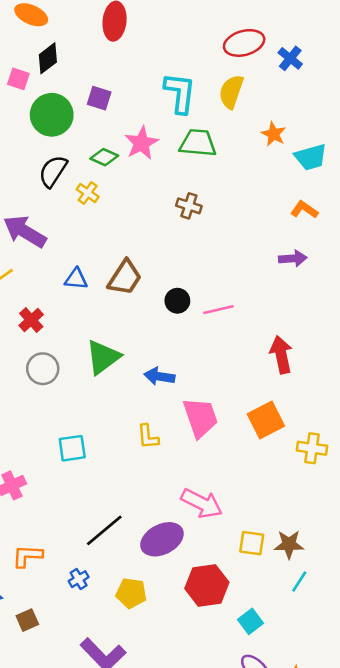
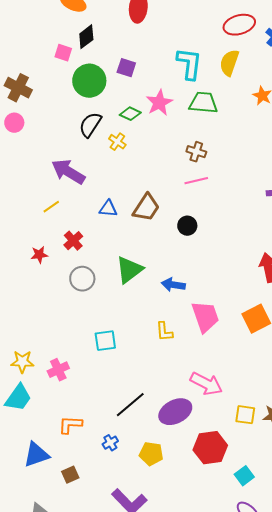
pink line: (218, 310) -> (196, 181), moved

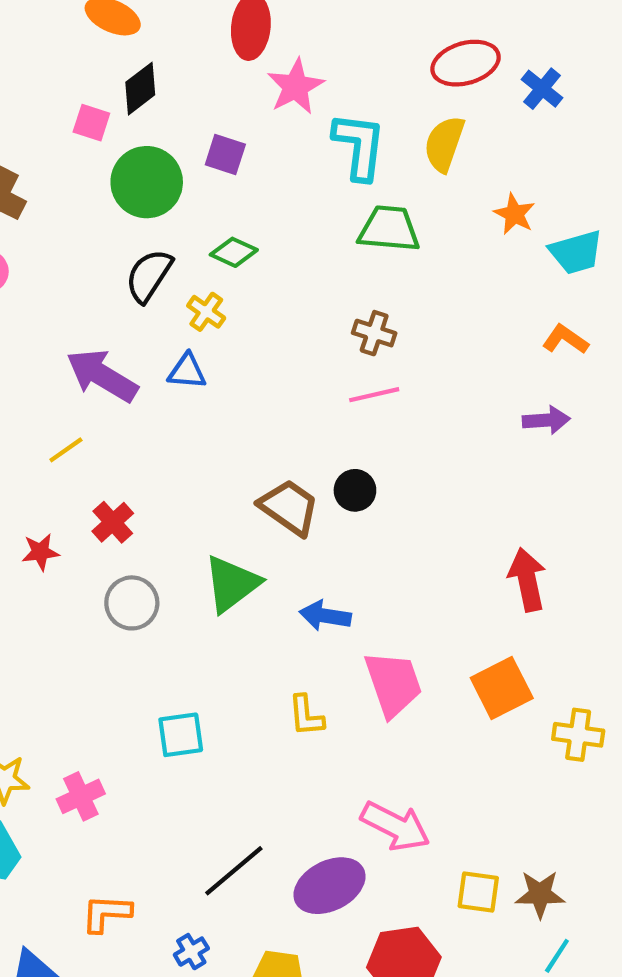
pink star: (159, 103) -> (295, 86), moved
brown trapezoid: (146, 208) -> (289, 507), moved, turned -88
blue triangle: (108, 209) -> (187, 371), moved

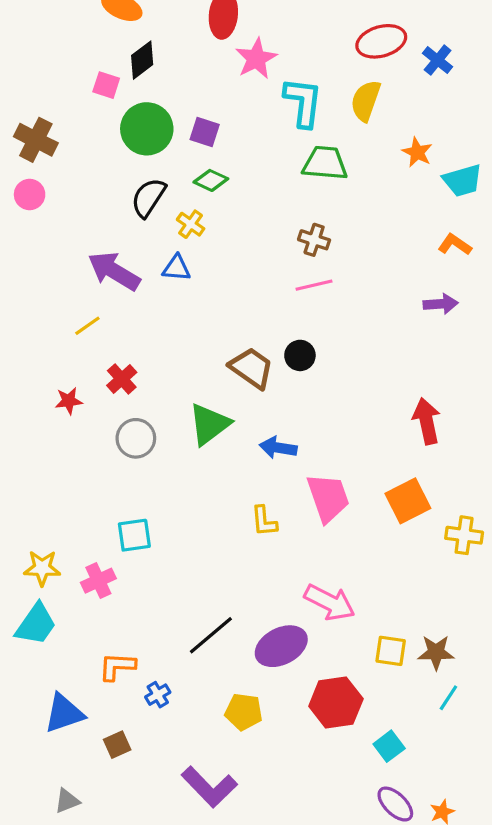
purple square: (225, 154) -> (205, 132), moved
cyan square: (181, 735) -> (134, 535), moved
blue cross: (191, 952) -> (158, 695), moved

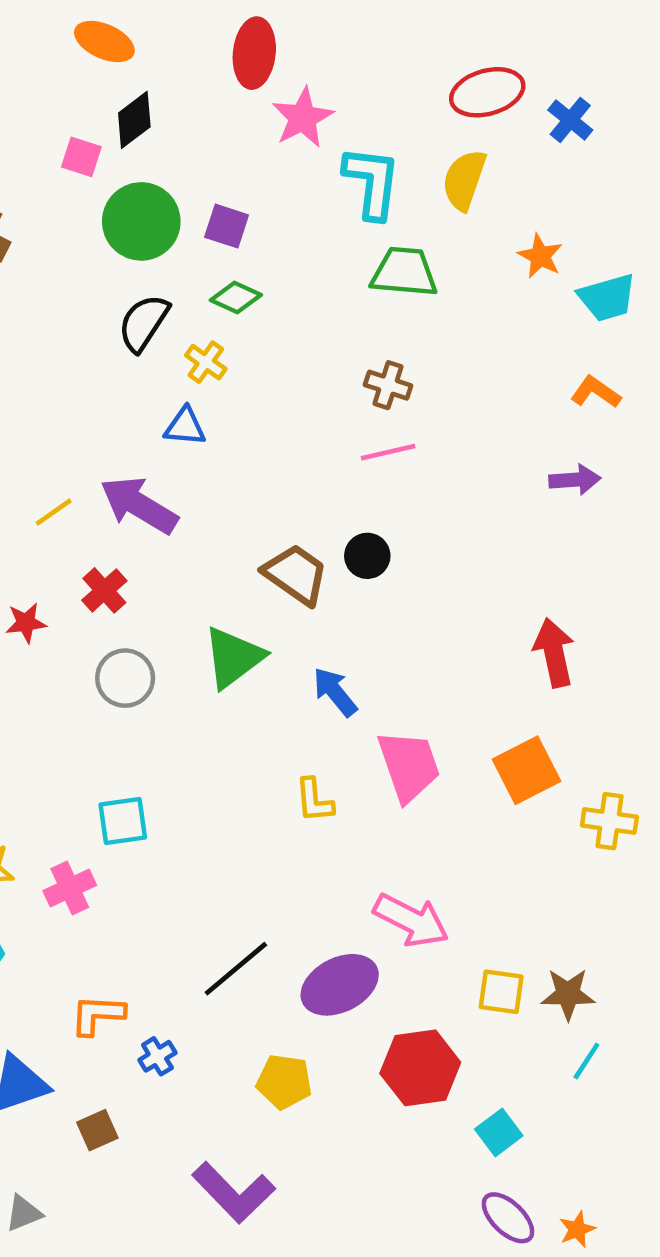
purple arrow: (114, 271) -> (139, 505), moved
blue arrow: (278, 448) -> (335, 692), turned 42

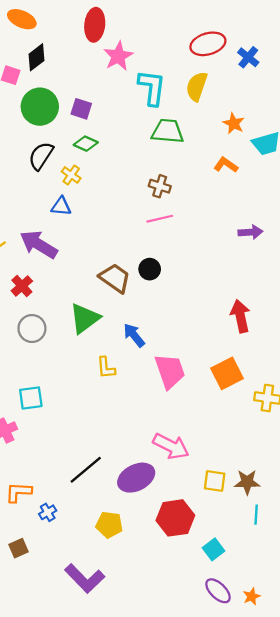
orange L-shape: (596, 392) -> (226, 165), moved
yellow L-shape: (314, 800) -> (106, 368), moved
cyan line: (586, 1061) -> (256, 515), turned -30

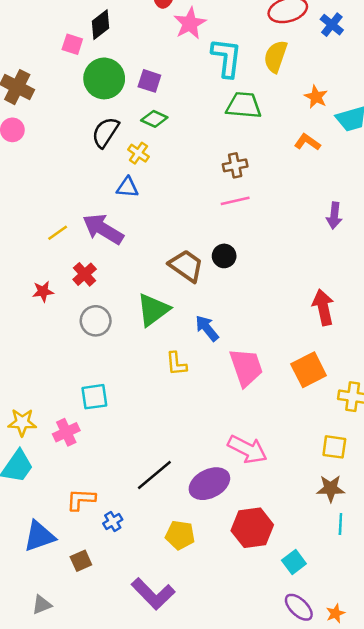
brown cross: (160, 186) -> (235, 165), turned -30
purple arrow: (250, 232) -> (334, 216), turned 100
yellow square: (215, 481) -> (334, 447), moved

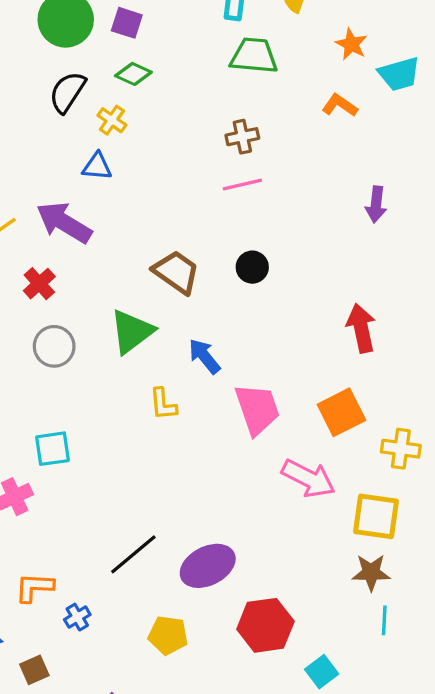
black circle: (224, 256) -> (252, 267), moved
yellow square: (334, 447) -> (376, 516), size x1.4
pink arrow: (247, 449) -> (308, 478), moved

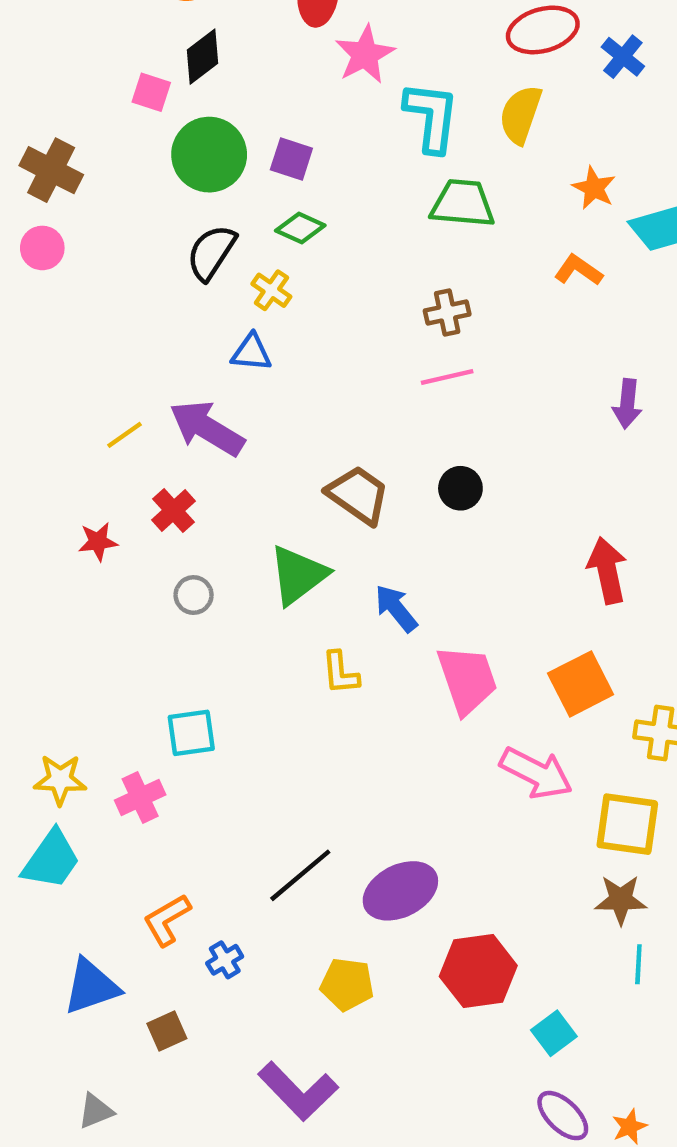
gray circle: (54, 346) -> (194, 595), size x0.7
orange L-shape: (34, 587) -> (167, 920), turned -33

